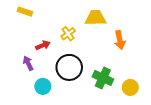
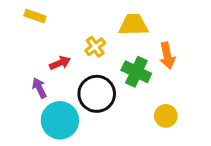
green cross: (103, 78) -> (136, 72), moved
cyan circle: (43, 86) -> (60, 120), size x1.6
yellow circle: (130, 87) -> (166, 116), moved

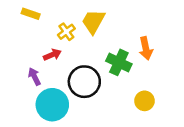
yellow trapezoid: (133, 25) -> (93, 21), moved, turned -60
yellow cross: (95, 47) -> (66, 32), moved

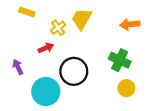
orange arrow: (146, 48) -> (130, 24), moved, turned 96
green cross: (119, 62) -> (120, 60), moved
purple arrow: (34, 77) -> (18, 67), moved

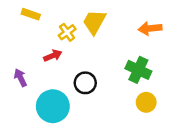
black circle: (74, 71) -> (85, 83), size x0.7

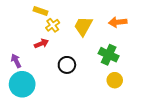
yellow rectangle: (31, 14) -> (40, 11), moved
yellow trapezoid: (94, 22) -> (83, 26), moved
cyan circle: (53, 106) -> (22, 84), moved

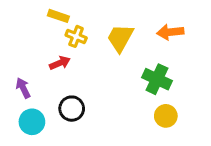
yellow cross: (53, 25) -> (76, 36), turned -32
black circle: (67, 65) -> (72, 109), moved
cyan circle: (22, 84) -> (32, 122), size x0.7

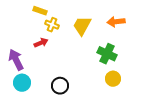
purple arrow: (23, 88) -> (16, 60), size x1.5
black circle: (72, 109) -> (60, 86), moved

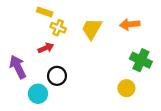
green cross: (107, 54) -> (141, 60), moved
cyan circle: (22, 83) -> (38, 94), moved
black circle: (60, 86) -> (57, 76), moved

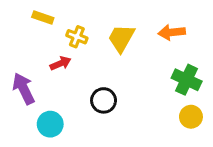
yellow rectangle: (45, 12) -> (43, 17), moved
black circle: (57, 76) -> (104, 100), moved
yellow circle: (126, 88) -> (191, 117), moved

